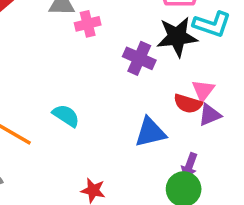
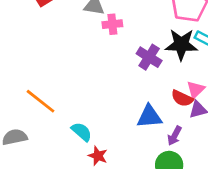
cyan semicircle: (66, 116) -> (82, 132), moved
purple arrow: (189, 166) -> (175, 136), moved

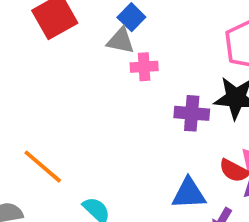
purple cross: (149, 57) -> (192, 113), turned -30

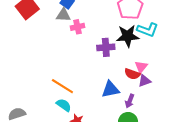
orange line: (43, 167) -> (62, 86), moved

